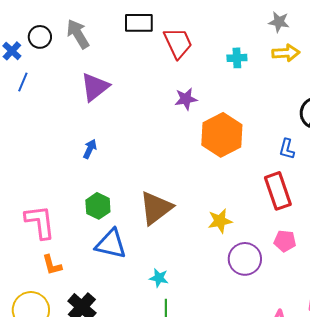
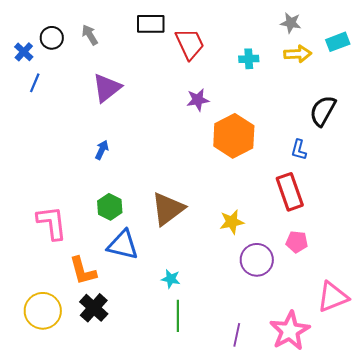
gray arrow: (78, 34) -> (90, 35), size x0.7
orange L-shape: (52, 265) -> (83, 271), moved, size x1.4

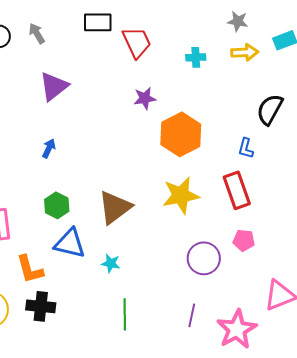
yellow star: (232, 222) -> (181, 195), moved, size x1.5
cyan star: (171, 279) -> (111, 263), moved
black cross: (94, 308) -> (41, 306), turned -36
purple line: (237, 335) -> (192, 315), moved

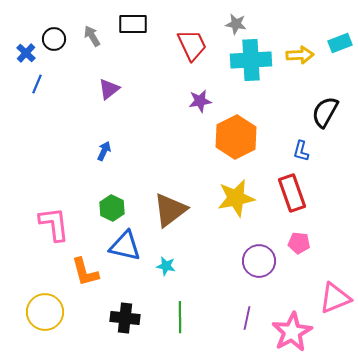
gray star: (238, 21) -> (236, 24), moved
black rectangle: (98, 22) -> (133, 24), moved
cyan cross: (196, 57) -> (251, 60), size x2.0
purple triangle: (54, 86) -> (109, 89), size x0.7
black cross: (41, 306) -> (125, 318), moved

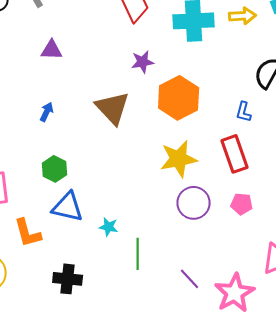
purple triangle: (109, 89) -> (52, 50), turned 40
brown triangle: (170, 210) -> (113, 108), moved, turned -36
purple circle: (259, 261) -> (194, 203), moved
green line: (180, 317) -> (138, 254), moved
purple line: (247, 318) -> (190, 279), turned -55

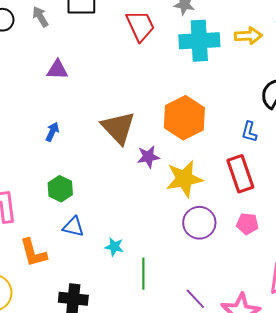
purple star: (143, 62) -> (148, 157), moved
blue triangle: (68, 207) -> (73, 227), size x0.7

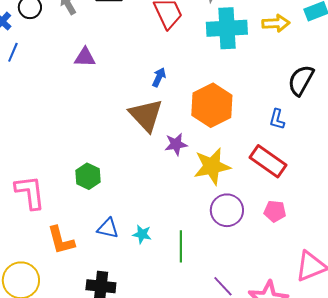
blue arrow: (52, 132) -> (159, 77), moved
red rectangle: (240, 174) -> (268, 161), turned -36
blue triangle: (73, 227) -> (108, 228), moved
green line: (143, 274) -> (181, 246), moved

